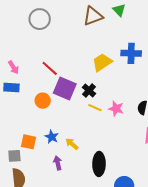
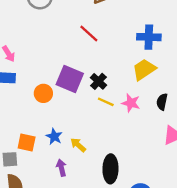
yellow trapezoid: (102, 62) -> (144, 69), moved
red line: (50, 68) -> (89, 33), moved

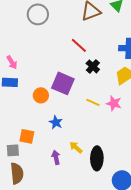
black cross: (99, 81) -> (93, 66), moved
blue star: (54, 137) -> (56, 122), moved
yellow arrow: (78, 145) -> (76, 147), moved

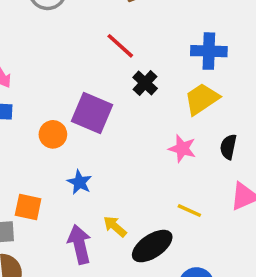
yellow line: (93, 102) -> (189, 211), moved
purple arrow: (56, 157) -> (79, 244), size x1.5
black ellipse: (97, 158) -> (152, 246), turned 55

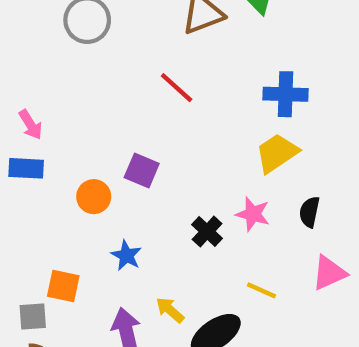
black cross: (145, 83) -> (207, 231), moved
purple square: (92, 113) -> (142, 170), size x0.7

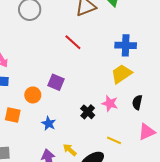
orange square: (63, 286) -> (13, 115), moved

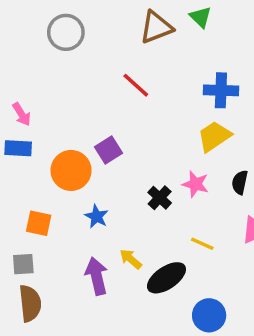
purple square: (56, 82) -> (109, 150), turned 35
orange circle: (33, 95) -> (71, 170), size x1.5
orange square: (13, 115) -> (39, 223), moved

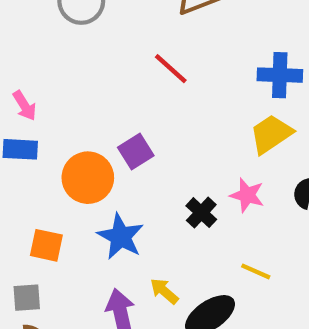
blue star: (97, 216) -> (121, 237), size x1.5

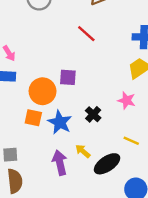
purple square: (136, 151) -> (68, 77), turned 36
black cross: (201, 213) -> (93, 114), moved
orange square: (46, 245) -> (33, 118), moved

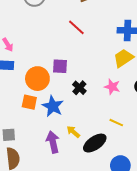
black cross: (93, 114) -> (79, 88), moved

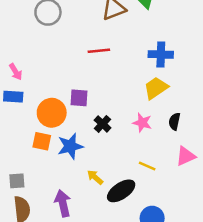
red line: (76, 27) -> (99, 51), turned -48
blue star: (53, 106) -> (70, 146), turned 30
purple arrow: (53, 142) -> (63, 203), moved

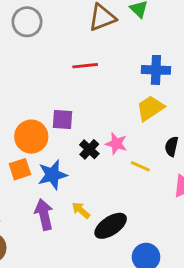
pink star: (142, 123) -> (116, 144), moved
orange square: (42, 141) -> (20, 169), turned -30
yellow line: (147, 166) -> (140, 166), moved
purple arrow: (63, 203) -> (44, 214), moved

